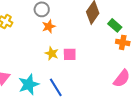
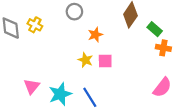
orange star: (49, 26) -> (95, 35), moved

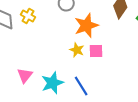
orange star: (95, 35) -> (86, 26), size x1.6

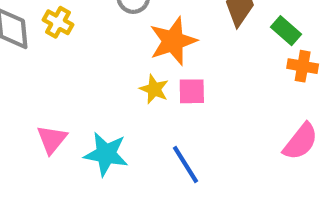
cyan star: (52, 83) -> (106, 154), turned 30
blue line: (81, 86) -> (186, 164), moved

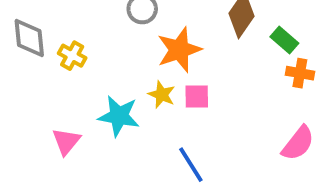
yellow cross: (58, 22) -> (72, 56), moved
cyan star: (106, 154) -> (119, 116), moved

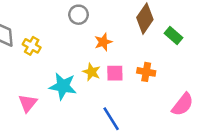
orange star: (179, 50) -> (103, 42), size x0.6
orange cross: (300, 73) -> (146, 72), moved

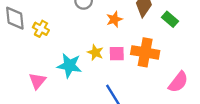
orange star: (103, 42) -> (114, 19), moved
orange cross: (146, 72) -> (145, 52), size x1.6

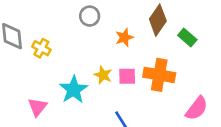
cyan star: (69, 65) -> (74, 90), turned 30

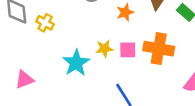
yellow star: (103, 75) -> (104, 49), turned -30
pink triangle: (37, 107) -> (24, 80), moved, turned 30

